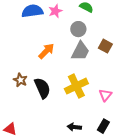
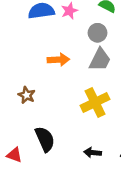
orange arrow: (46, 51) -> (58, 60), turned 42
black semicircle: (42, 88) -> (45, 139), moved

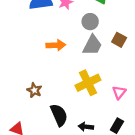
brown star: (27, 95) -> (34, 90), moved
black semicircle: (45, 139) -> (59, 115), moved

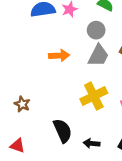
brown star: (34, 90) -> (22, 104), moved

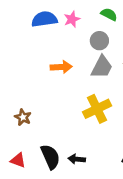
black semicircle: (63, 131) -> (50, 157), moved
black arrow: (91, 143) -> (77, 159), moved

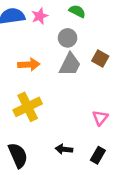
yellow cross: (97, 109) -> (28, 107), moved
black arrow: (77, 159) -> (64, 149), moved

